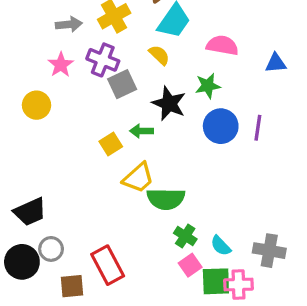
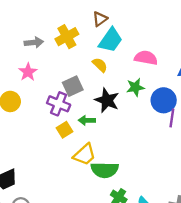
purple cross: (103, 60) -> (59, 104), moved
blue circle: (221, 126) -> (164, 100), moved

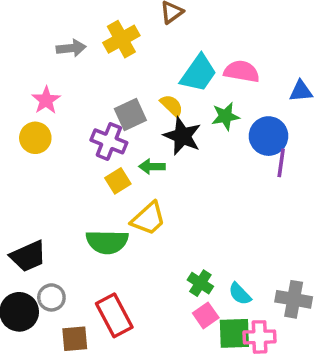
cyan trapezoid: (111, 40) -> (199, 73), moved
yellow semicircle: (100, 65) -> (172, 106), moved
pink star: (28, 72) -> (46, 100), moved
green semicircle: (105, 170) -> (107, 242), moved

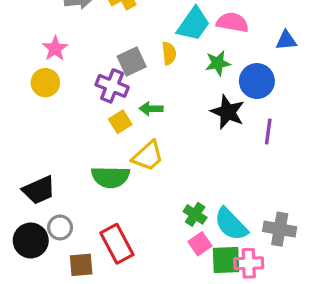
yellow semicircle: (172, 106) -> (169, 53), turned 40
black star: (182, 136) -> (228, 112), moved
purple line: (281, 163) -> (268, 131), moved
cyan semicircle: (240, 294) -> (231, 224), size x1.6

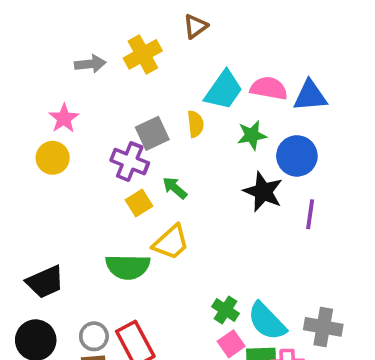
blue triangle: (286, 40) -> (310, 96), moved, size x1.4
green arrow: (151, 109) -> (175, 188), turned 40
gray circle: (60, 227) -> (94, 336), moved

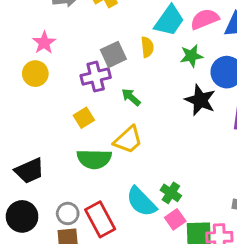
pink semicircle: (269, 88) -> (205, 19), turned -32
purple cross: (130, 162) -> (96, 77), turned -36
yellow square: (139, 203) -> (84, 118), moved
cyan semicircle: (267, 321) -> (141, 202), moved

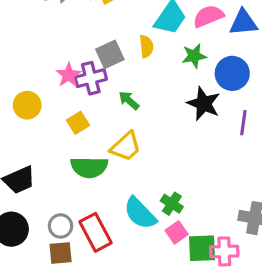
pink star: (44, 43) -> (69, 75), moved
yellow circle: (35, 74) -> (27, 105), moved

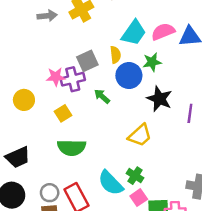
blue circle: (232, 73) -> (129, 76), moved
pink star: (69, 75) -> (56, 77), turned 30
yellow trapezoid: (126, 147) -> (140, 135), moved

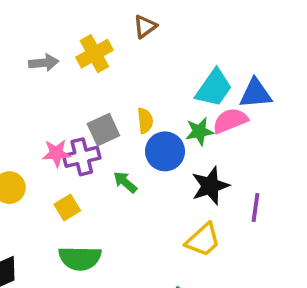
pink semicircle: (163, 32) -> (230, 121), moved
cyan trapezoid: (134, 33) -> (214, 88), moved
black star: (159, 99) -> (210, 186), turned 30
yellow trapezoid: (140, 135) -> (203, 240), moved

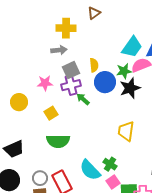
yellow cross: (94, 54) -> (66, 28), turned 30
gray arrow: (44, 63) -> (59, 50), moved
purple cross: (82, 157) -> (71, 85), moved
black star: (210, 186) -> (130, 88), moved
yellow trapezoid: (203, 240) -> (126, 131), turned 140

